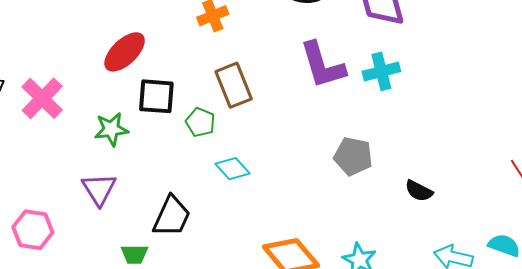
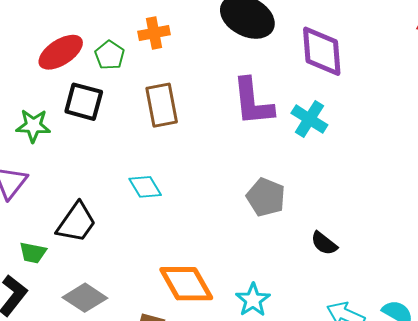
cyan cross: (381, 71) -> (309, 119), turned 36
green pentagon: (200, 122) -> (110, 55), moved

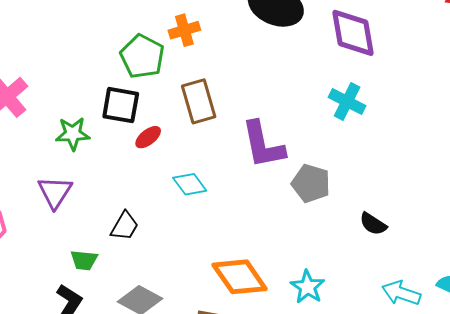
red ellipse: (61, 52) -> (148, 137), moved, size x0.6
green pentagon: (110, 55) -> (142, 56), size x1.5
purple L-shape: (253, 102) -> (263, 145), moved
black trapezoid: (76, 223) -> (125, 226), size x0.7

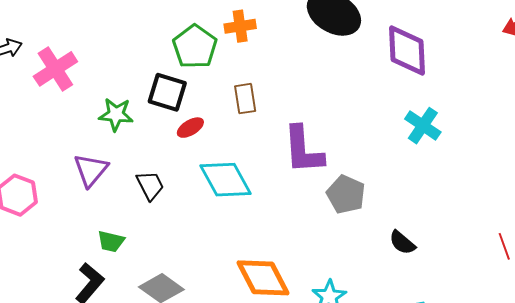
brown rectangle: (199, 101) -> (245, 99), size x0.7
cyan cross: (347, 101) -> (423, 126), moved
cyan diamond: (190, 184) -> (226, 180), size x1.6
black trapezoid: (125, 226) -> (150, 185), moved, turned -64

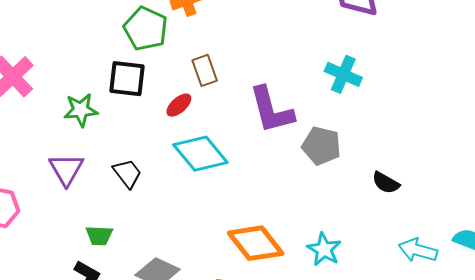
cyan cross: (423, 126) -> (343, 74), moved
red ellipse: (190, 128) -> (179, 105), moved

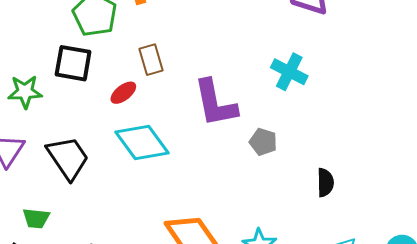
gray pentagon: (321, 146) -> (263, 142), size x0.7
black trapezoid: (127, 173) -> (68, 158), size x1.5
black semicircle: (386, 183) -> (325, 183), turned -124

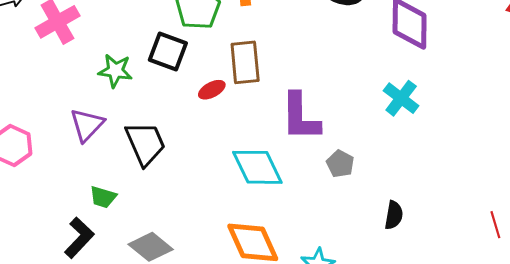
brown rectangle: (151, 60) -> (245, 62), size x1.4
cyan cross: (289, 72) -> (401, 98), moved
cyan diamond: (142, 143) -> (257, 167), moved

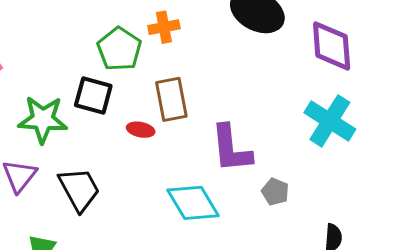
green star: (115, 71) -> (43, 119), size x1.4
red ellipse: (212, 90) -> (141, 130), turned 44
cyan cross: (401, 98) -> (330, 121), size x1.4

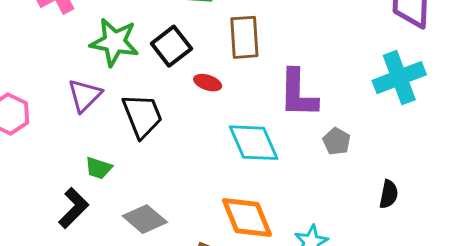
black square: (93, 96) -> (171, 46), moved, turned 30
cyan cross: (330, 121) -> (399, 78), turned 30
red ellipse: (141, 130) -> (208, 83), moved

